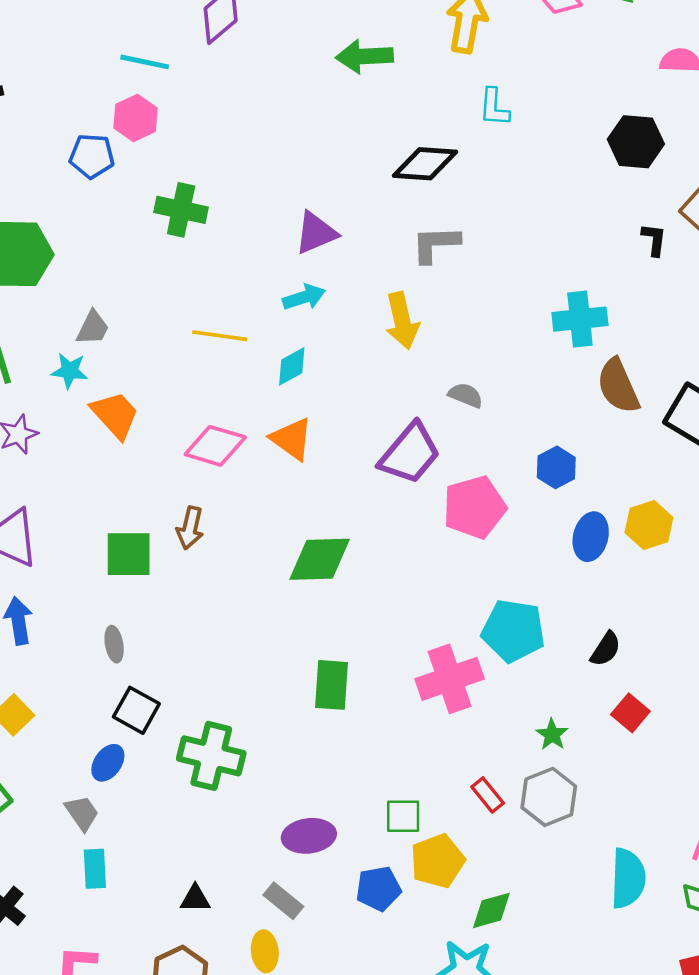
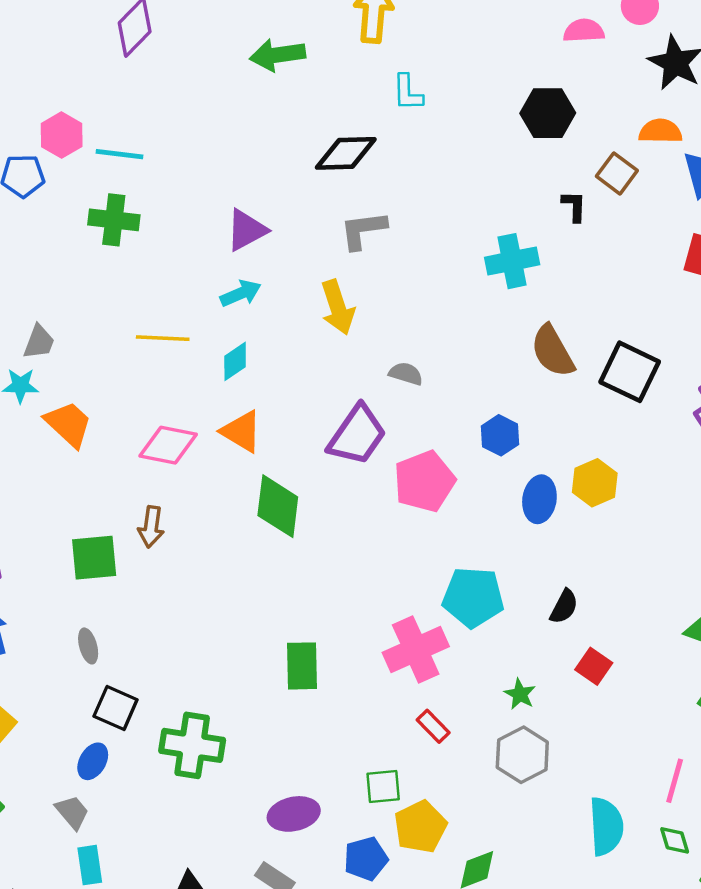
cyan line: (145, 62) -> (120, 154), moved
cyan cross: (580, 319) -> (512, 261), moved
green diamond: (320, 559) -> (278, 506), moved, turned -76
red rectangle: (488, 795) -> (433, 726), moved

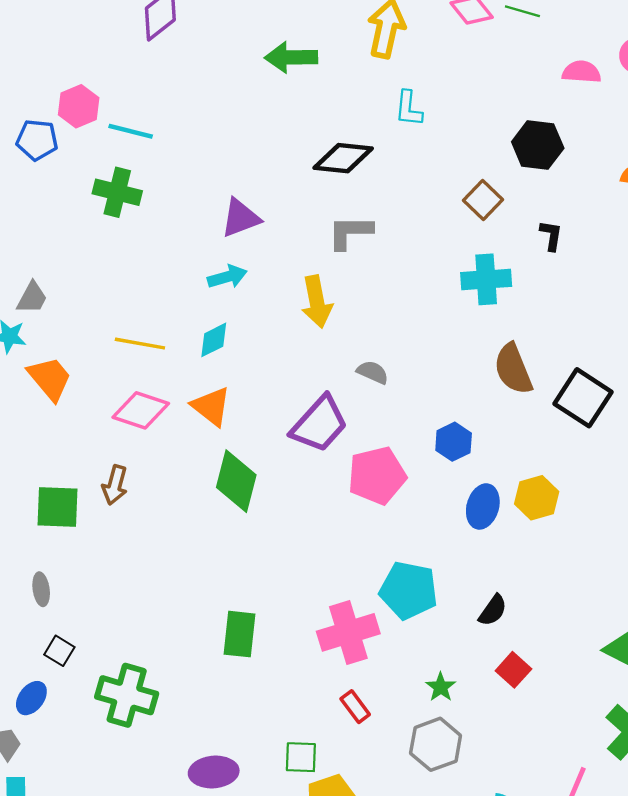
brown square: (617, 173) -> (483, 200), moved
yellow line: (163, 338) -> (140, 344), moved
black square: (116, 708) -> (59, 651), size x0.7

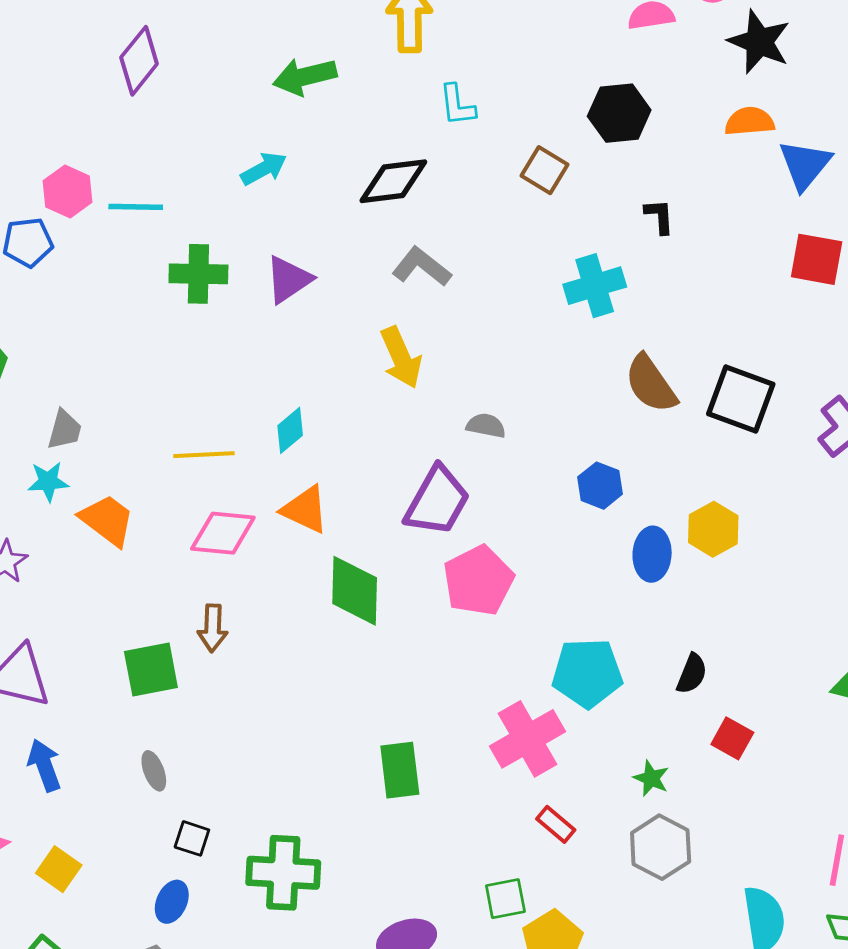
green cross: (117, 192) -> (198, 274), moved
brown square: (483, 200) -> (544, 170), moved
gray L-shape: (350, 232) -> (422, 267), turned 51
cyan arrow: (227, 277) -> (264, 169), moved
pink pentagon: (377, 476) -> (478, 581), moved

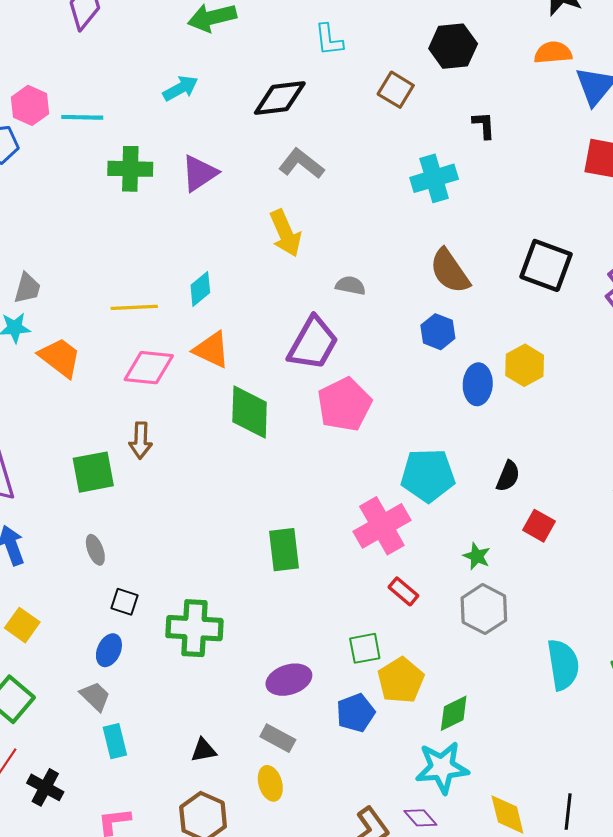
brown semicircle: (651, 384) -> (450, 271), moved

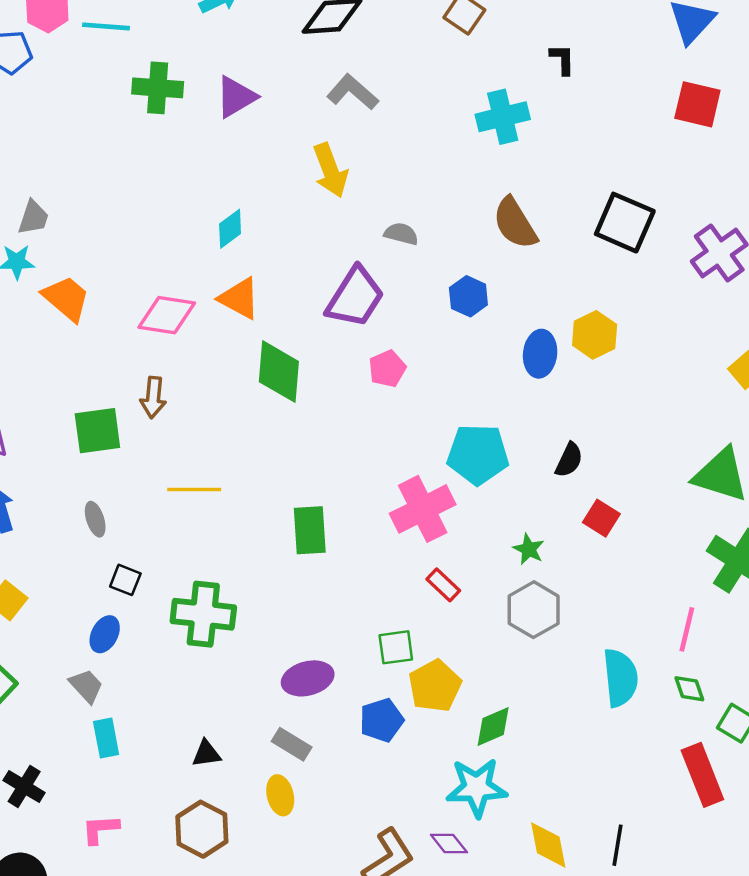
yellow line: (134, 307) -> (194, 490), moved
blue hexagon: (438, 332) -> (468, 296), moved
pink pentagon: (344, 404) -> (387, 369), size x0.6

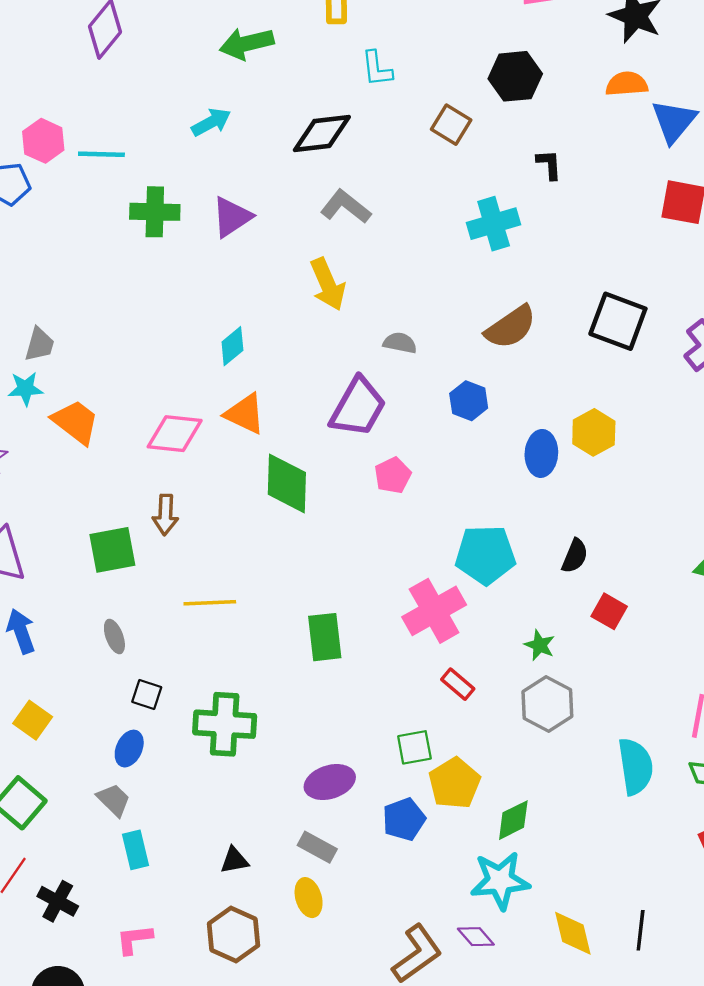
brown semicircle: (515, 223) -> (511, 327), turned -90

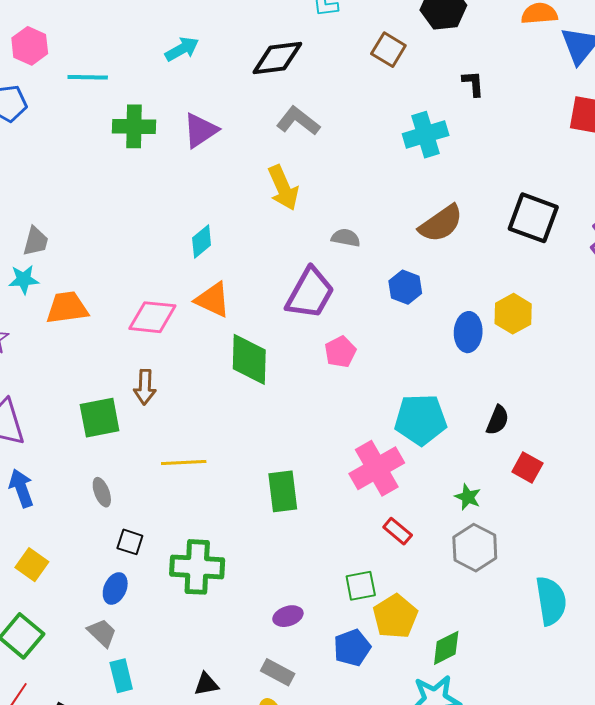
pink hexagon: (43, 141) -> (30, 46), moved
orange trapezoid: (76, 422) -> (67, 308), turned -45
purple ellipse: (330, 782) -> (288, 616), size x0.7

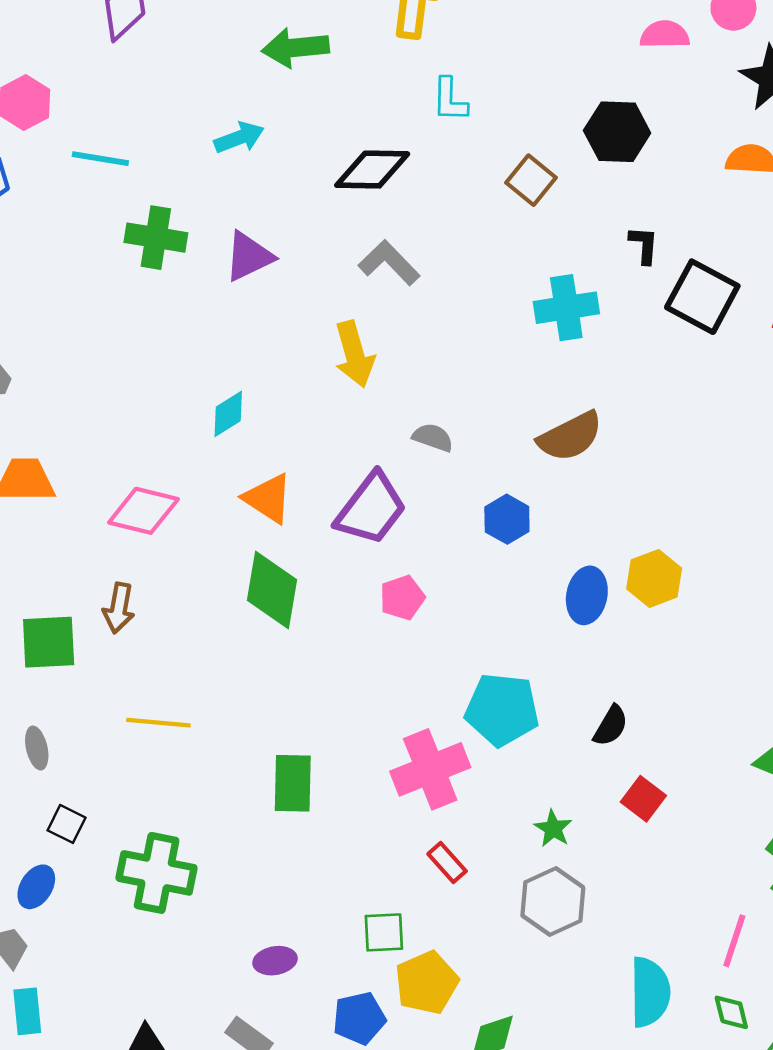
black square: (533, 218) -> (702, 297), moved
orange triangle: (213, 300) -> (268, 498), moved

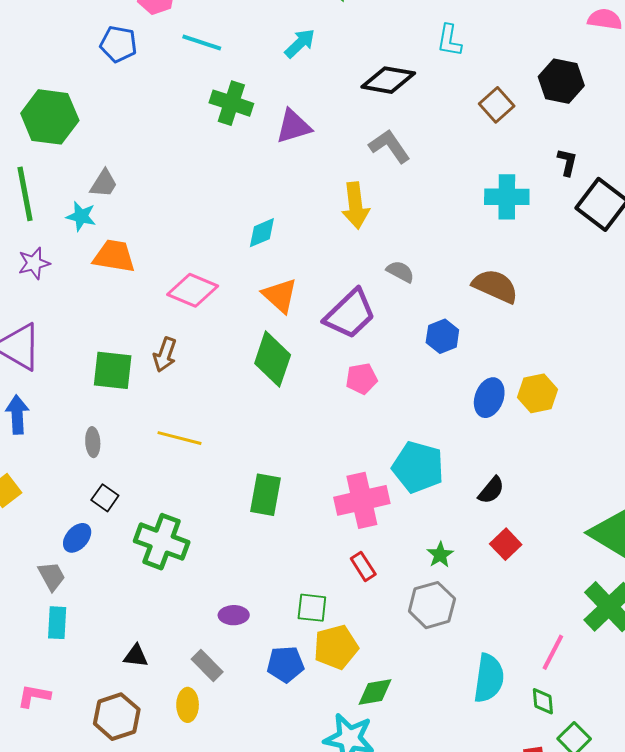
cyan arrow: (239, 138) -> (300, 43), turned -32
brown semicircle: (570, 436) -> (495, 286), turned -138

